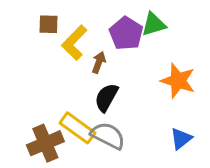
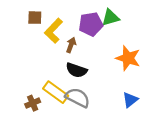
purple pentagon: (126, 33) -> (91, 24), turned 30
black semicircle: (106, 97) -> (76, 70), turned -100
brown cross: (45, 143) -> (33, 103), size x0.6

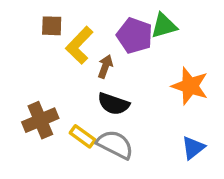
purple pentagon: (91, 24) -> (135, 36), turned 30
yellow rectangle: (56, 92) -> (83, 136), size x0.7
brown cross: (33, 103) -> (40, 120), moved, size x1.5

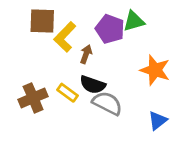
brown square: (52, 26) -> (42, 21), size x1.5
yellow rectangle: (83, 136) -> (68, 93), moved
gray semicircle: (115, 145) -> (107, 103), moved

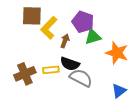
green triangle: (134, 21) -> (93, 37), moved
yellow rectangle: (68, 93) -> (51, 70), turned -42

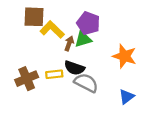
yellow L-shape: (49, 28) -> (52, 30), turned 90
green triangle: (93, 37) -> (83, 39), moved

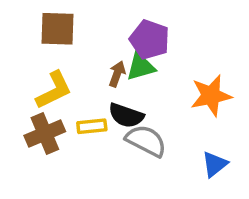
yellow L-shape: (52, 30) -> (54, 90), moved, turned 110
orange star: (124, 56) -> (211, 96), turned -30

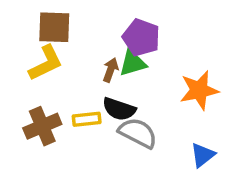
yellow L-shape: (54, 90) -> (46, 63), moved

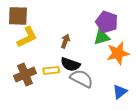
brown square: (54, 27) -> (18, 16), moved
purple pentagon: (141, 37) -> (107, 22), moved
green triangle: (133, 63) -> (102, 37), moved

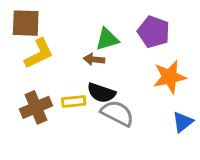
green triangle: (102, 37) -> (107, 39), moved
brown arrow: (65, 41) -> (94, 59), turned -104
blue triangle: (120, 92) -> (183, 122), moved

